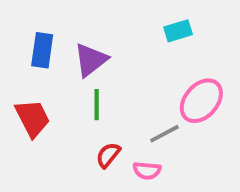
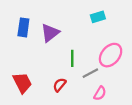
green line: (97, 105) -> (72, 58), moved
red trapezoid: (33, 118) -> (22, 83), moved
pink semicircle: (147, 171) -> (100, 93), moved, turned -64

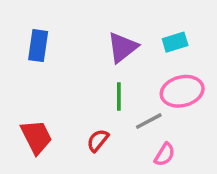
cyan rectangle: (98, 17) -> (175, 42), moved
purple triangle: (50, 33) -> (122, 47), moved
pink ellipse: (111, 55) -> (182, 91), turned 35

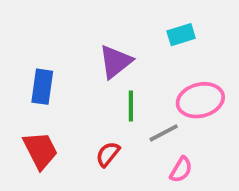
cyan rectangle: (175, 42) -> (181, 35), moved
blue rectangle: (38, 46) -> (42, 87), moved
purple triangle: (122, 47) -> (115, 62), moved

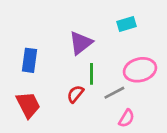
red semicircle: (108, 154) -> (75, 94), moved

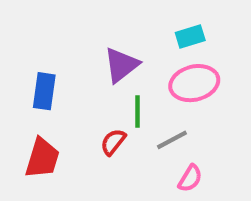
pink ellipse: (140, 70) -> (194, 83), moved
red trapezoid: (28, 105) -> (42, 158), turned 44

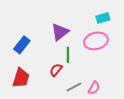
cyan rectangle: (190, 36) -> (103, 18), moved
blue rectangle: (44, 91) -> (22, 45), turned 30
gray line: (172, 140) -> (74, 87), moved

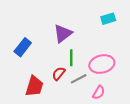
pink ellipse: (96, 41) -> (102, 64), moved
red trapezoid: (21, 78) -> (34, 86), moved
gray line: (74, 87) -> (79, 79), moved

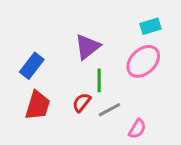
pink ellipse: (102, 64) -> (143, 61), moved, turned -30
red trapezoid: (34, 86) -> (38, 105), moved

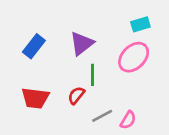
blue rectangle: (32, 66) -> (34, 46), moved
red trapezoid: (38, 105) -> (35, 98), turned 80
gray line: (109, 110) -> (102, 116), moved

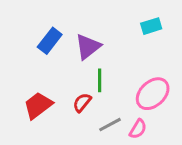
blue rectangle: (34, 46) -> (50, 41), moved
pink ellipse: (134, 57) -> (153, 94), moved
red trapezoid: (35, 98) -> (38, 105), turned 136

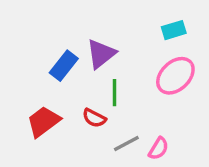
blue rectangle: (50, 41) -> (64, 66), moved
pink ellipse: (153, 94) -> (175, 76), moved
red semicircle: (82, 103) -> (94, 118), turned -102

